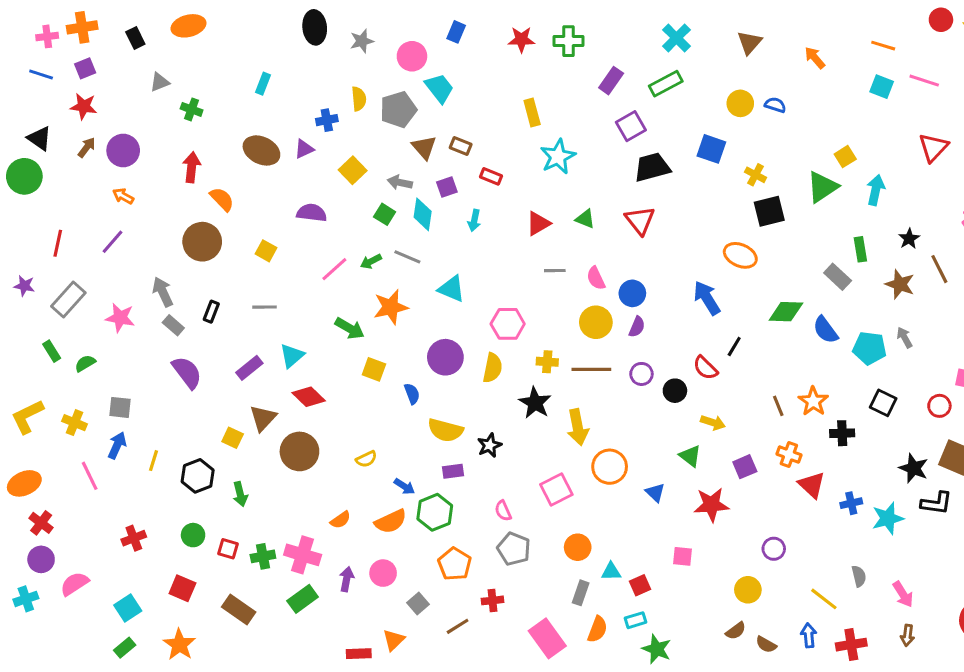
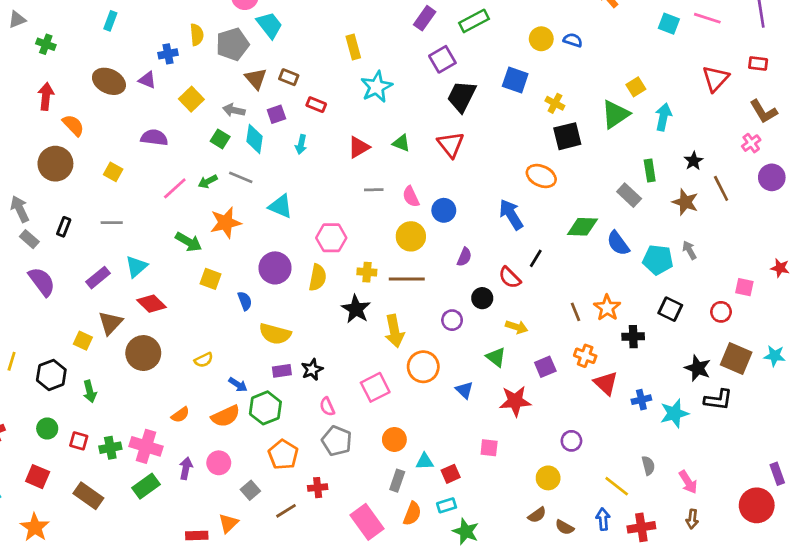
purple triangle: (304, 149) -> (147, 80), turned 48
black trapezoid: (652, 167) -> (462, 96), turned -48
purple semicircle: (637, 327) -> (464, 257), moved
purple circle: (641, 374) -> (452, 320), moved
black star: (489, 445) -> (312, 369), moved

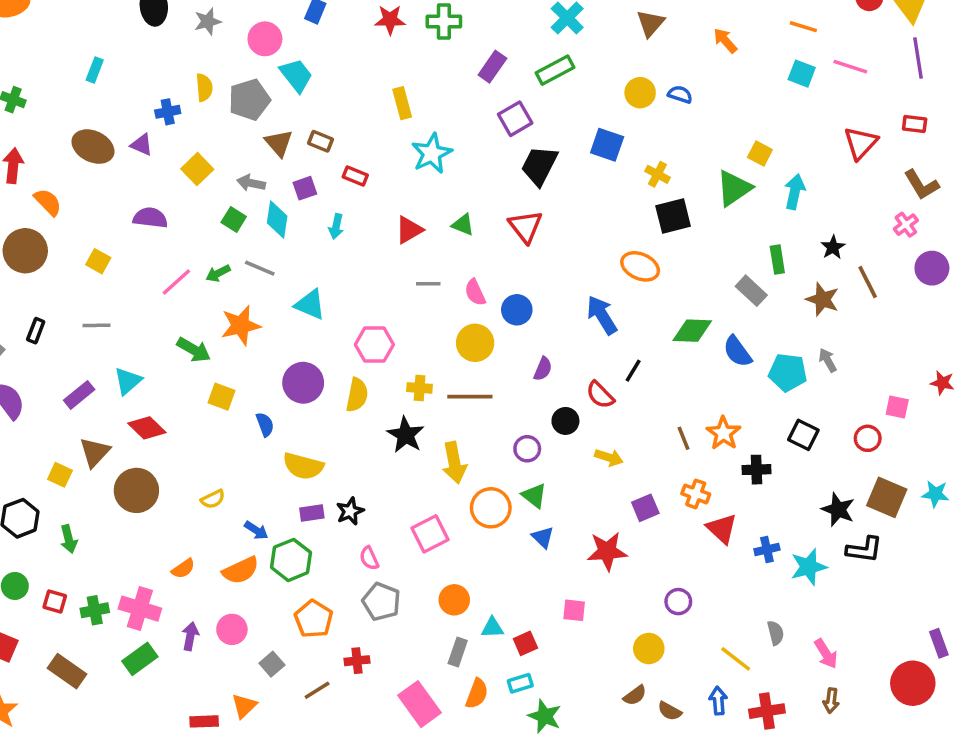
yellow square: (636, 87) -> (760, 153), turned -30
green triangle: (496, 357) -> (534, 496), moved

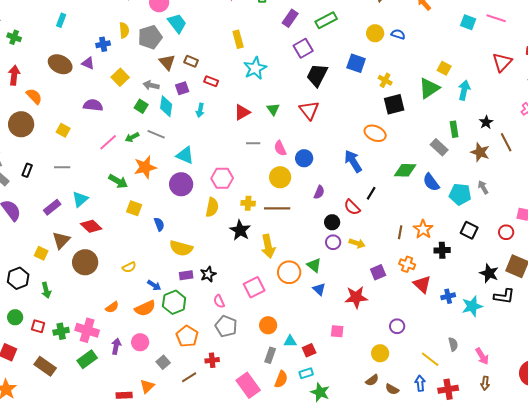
green triangle: (463, 225) -> (273, 109), turned 32
purple circle: (303, 383) -> (181, 184), moved
brown line: (684, 438) -> (400, 232), turned 32
purple circle: (527, 449) -> (333, 242), moved

